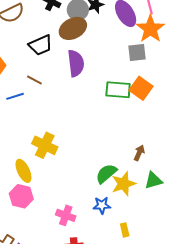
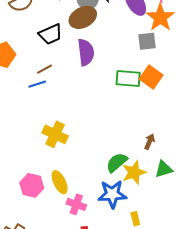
brown line: (34, 80) -> (45, 69), turned -56
blue line: (15, 96) -> (37, 84), moved
yellow ellipse: (23, 171) -> (60, 182), moved
blue star: (102, 205) -> (112, 194), size x1.6

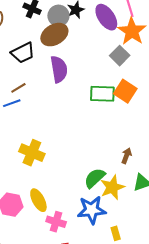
gray square: (147, 41) -> (120, 56), turned -36

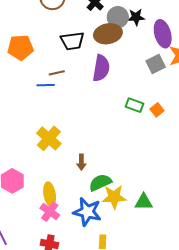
gray square: (120, 56) -> (156, 64), moved
orange square: (125, 91) -> (157, 110), size x0.6
green rectangle: (102, 94) -> (135, 105), size x0.7
brown arrow: (126, 156) -> (81, 162), moved, turned 140
yellow ellipse: (38, 200) -> (50, 194), moved

